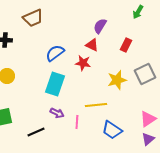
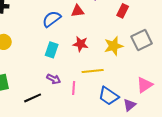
red triangle: (92, 45) -> (78, 11), moved, turned -32
red star: (83, 63) -> (81, 44), moved
cyan rectangle: (55, 84) -> (52, 50), size x0.7
purple triangle: (148, 139) -> (130, 105), moved

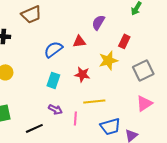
yellow star: (114, 46) -> (108, 60), moved
pink triangle: (145, 85) -> (144, 103), moved
blue trapezoid: (109, 96) -> (110, 126), turned -50

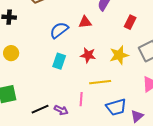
yellow star: (108, 60) -> (119, 55), moved
purple arrow: (55, 109) -> (61, 110), moved

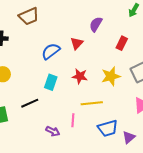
red triangle: (85, 22) -> (77, 43), turned -40
black line: (40, 109) -> (30, 103), moved

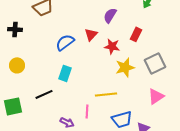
red star: (80, 76) -> (112, 46), moved

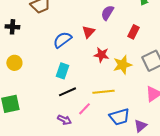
red star: (112, 46) -> (101, 55), moved
black line: (44, 94) -> (67, 92), moved
pink line: (87, 111) -> (84, 109), turned 40

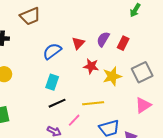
purple semicircle: (107, 13) -> (103, 39), moved

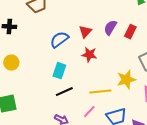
red star: (91, 66) -> (89, 55), moved
yellow star: (112, 76) -> (126, 80), moved
pink line: (74, 120) -> (89, 112), moved

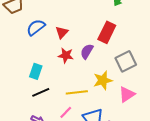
purple semicircle: (110, 28) -> (87, 51), moved
red rectangle: (130, 32) -> (107, 32), size x1.5
blue semicircle: (59, 40) -> (36, 27), moved

